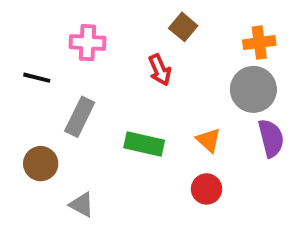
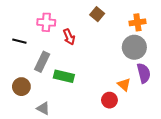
red arrow: (160, 70) -> (69, 37), moved
orange triangle: (209, 140) -> (124, 85), moved
green rectangle: (144, 144) -> (64, 76), moved

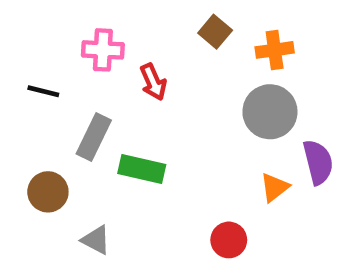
orange cross: (137, 22) -> (275, 50), moved
gray circle: (134, 47) -> (270, 112), moved
orange triangle: (124, 85) -> (275, 187), turned 40
red circle: (109, 100) -> (229, 240), moved

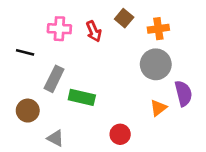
red arrow: (153, 82) -> (94, 31), moved
red circle: (229, 240) -> (120, 134), moved

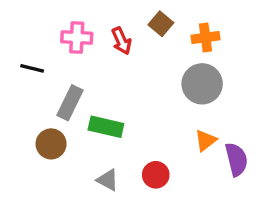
purple semicircle: (183, 93) -> (236, 159), moved
brown circle: (28, 111) -> (51, 144), moved
gray triangle: (55, 138) -> (108, 180), moved

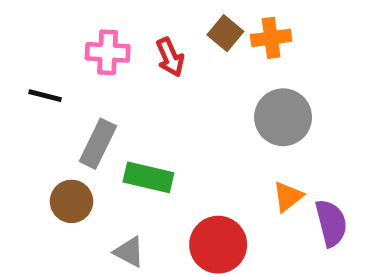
orange cross: (206, 37) -> (271, 38), moved
red circle: (156, 175) -> (218, 245), size x1.5
gray triangle: (108, 180) -> (129, 252), moved

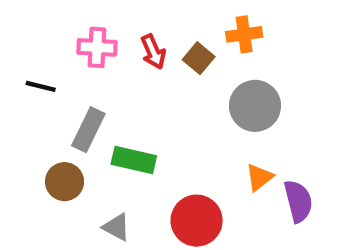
brown square: (225, 33) -> (199, 58), moved

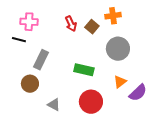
pink cross: (97, 47) -> (29, 22), moved
green rectangle: (134, 160) -> (84, 70), moved
purple semicircle: (298, 201) -> (138, 93), turned 60

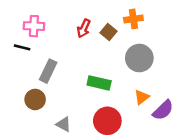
red arrow: (71, 24) -> (84, 28), turned 49

